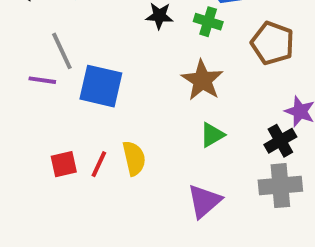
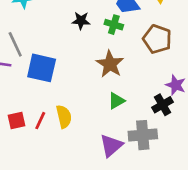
gray cross: (280, 186) -> (143, 135), moved

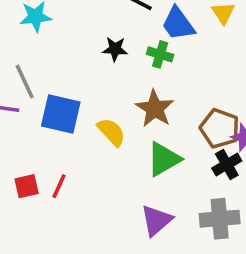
brown pentagon: (157, 39) -> (220, 128), moved
green triangle: (116, 101) -> (164, 159), size x1.5
yellow semicircle: (64, 117) -> (111, 132), moved, turned -30
gray cross: (143, 135) -> (220, 219), moved

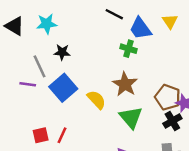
black star: (115, 49) -> (62, 52), moved
blue square: (61, 114) -> (63, 88), turned 36
green triangle: (164, 159) -> (131, 117), turned -40

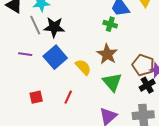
black star: (62, 52) -> (54, 27), size x1.5
gray line: (40, 66) -> (35, 25), moved
red line: (62, 135) -> (68, 97), moved

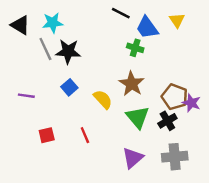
purple line: (25, 54) -> (26, 96), moved
blue square: (55, 57) -> (69, 87), size x0.6
black cross: (147, 85) -> (167, 121), moved
red line: (68, 97) -> (85, 135), turned -48

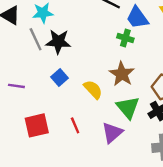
red square: (47, 135) -> (37, 125), size x1.5
purple triangle: (133, 158) -> (112, 133), moved

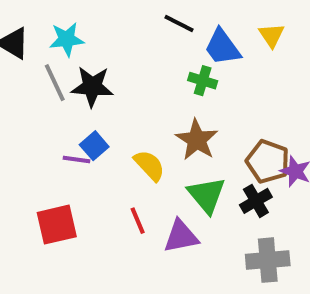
purple line: (16, 86) -> (76, 159), moved
red line: (75, 125) -> (138, 221), moved
purple triangle: (112, 133) -> (181, 236), turned 30

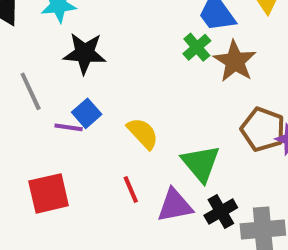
green cross: (203, 81) -> (197, 47), turned 32
gray line: (55, 83) -> (31, 91), moved
brown star: (197, 140) -> (235, 61), moved
black cross: (256, 201) -> (221, 211), moved

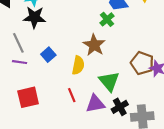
black star: (85, 53) -> (34, 17), moved
brown star: (235, 61) -> (94, 45), moved
purple line: (69, 127) -> (20, 62), moved
yellow semicircle: (143, 133) -> (78, 65), turned 54

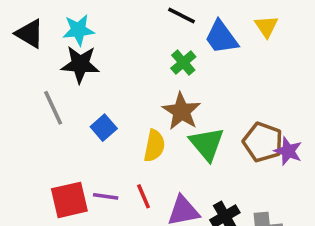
green cross: (107, 19) -> (183, 63), moved
purple line: (20, 62) -> (106, 196), moved
green triangle: (109, 81) -> (207, 144), moved

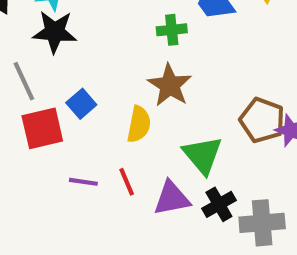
green cross: (183, 63) -> (172, 30), turned 35
green triangle: (207, 144) -> (203, 155), moved
red square: (69, 200) -> (42, 128), moved

